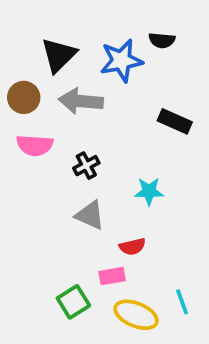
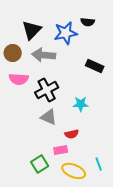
black cross: (86, 166) -> (47, 90), size x1.6

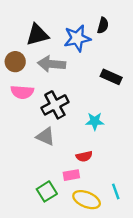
black semicircle: (88, 22) -> (103, 25), turned -80
black triangle: (32, 30) -> (37, 35), turned 30
gray triangle: (49, 117) -> (46, 136), moved

